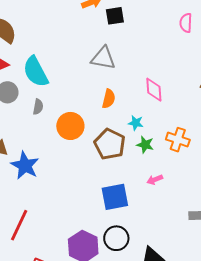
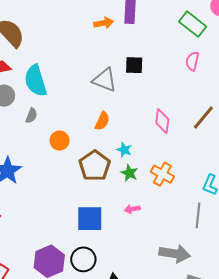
black square: (115, 16) -> (134, 65), moved
pink diamond: (154, 90) -> (162, 121), moved
orange circle: (70, 126) -> (60, 141), size x0.7

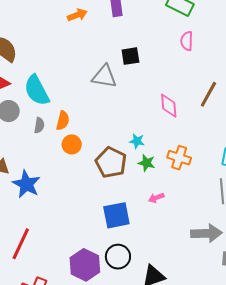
orange arrow: (104, 23) -> (77, 15), moved
orange semicircle: (102, 121) -> (63, 121), moved

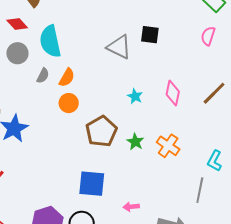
cyan star: (137, 141) -> (135, 96), moved
pink arrow: (156, 198) -> (131, 207), moved

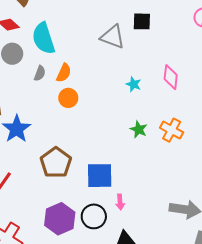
brown pentagon: (101, 131) -> (56, 163), moved
pink arrow: (131, 207) -> (120, 202), moved, turned -84

